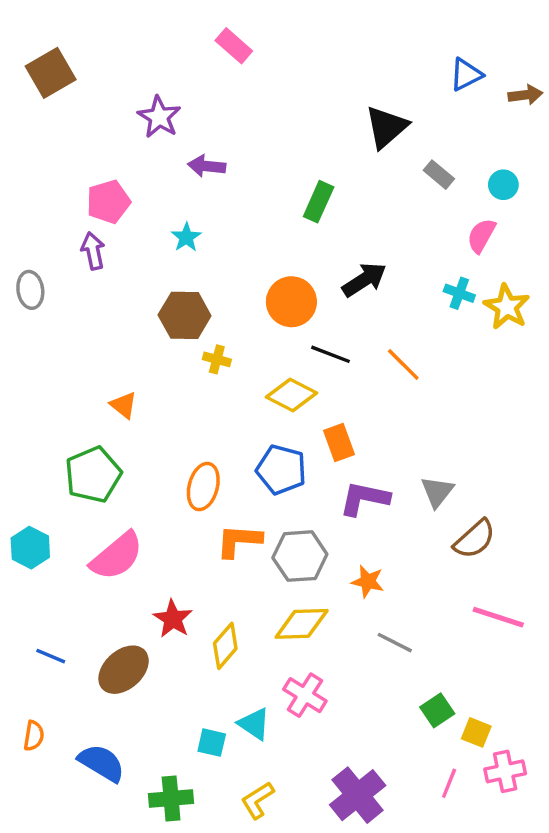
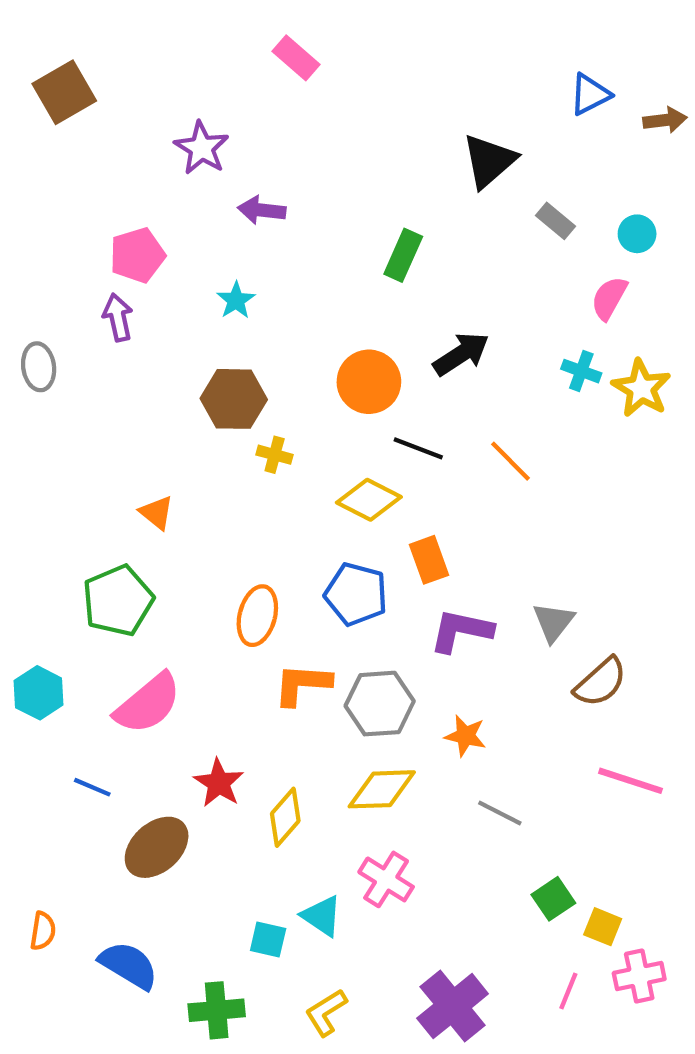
blue line: (51, 656) -> (92, 787), moved

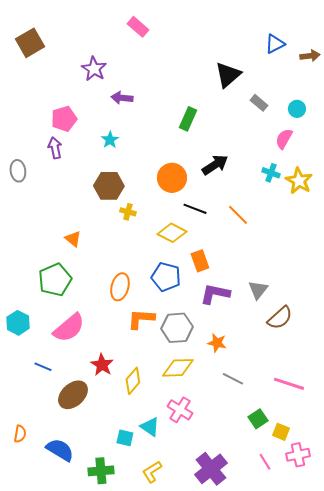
pink line: (631, 781) -> (289, 384), moved
pink line: (568, 991) -> (265, 462), turned -54

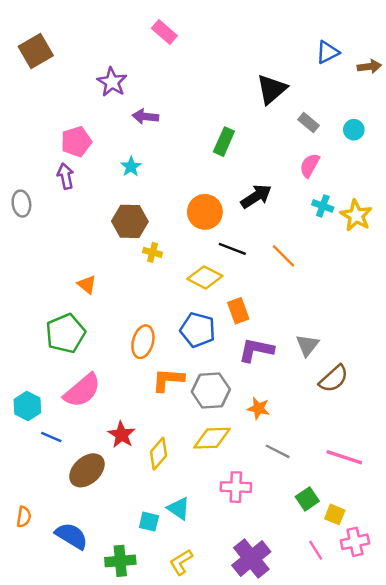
pink semicircle: (284, 139) -> (310, 165), moved
cyan hexagon: (18, 323) -> (27, 406), moved
pink cross: (180, 410) -> (236, 487), moved, turned -30

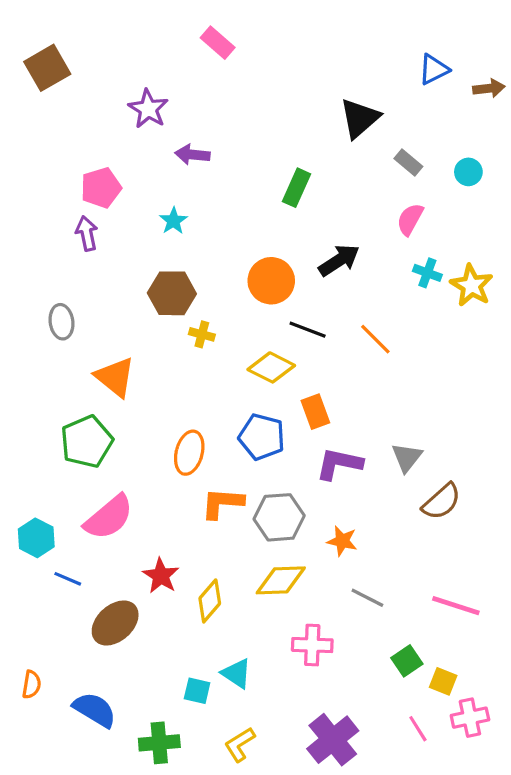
gray ellipse: (21, 204) -> (61, 322), moved
orange triangle: (87, 285) -> (115, 377), size x1.6

